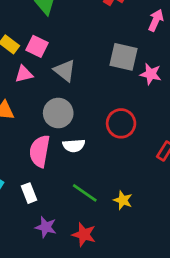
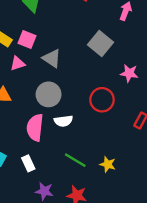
gray square: (123, 57) -> (100, 44), turned 30
pink star: (151, 74) -> (129, 73), moved

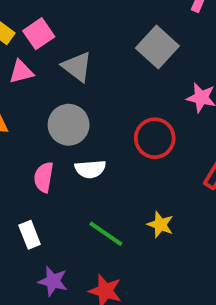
pink square: (27, 39) -> (39, 34), turned 30
pink semicircle: (35, 128) -> (44, 177), size x0.7
yellow star: (108, 164) -> (160, 225), moved

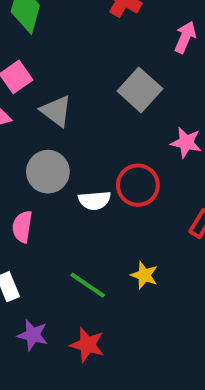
white semicircle: (90, 169) -> (95, 200), moved

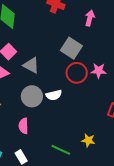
red circle: (138, 185) -> (77, 73), moved
white semicircle: (95, 200) -> (54, 95), moved

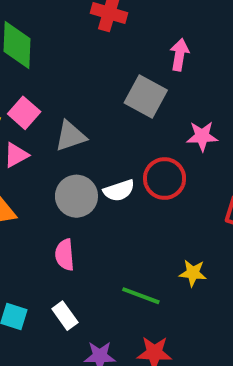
pink arrow: (90, 18) -> (179, 55), moved
gray triangle: (31, 65) -> (70, 136), turned -42
red circle: (77, 73) -> (165, 179), moved

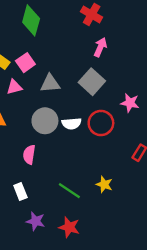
pink arrow: (179, 55) -> (100, 47), moved
gray square: (146, 97) -> (92, 82), moved

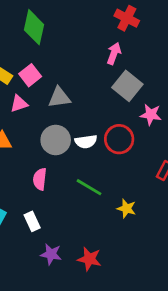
red cross: (92, 14) -> (127, 18), moved
gray square: (92, 82) -> (127, 86), moved
green line: (69, 191) -> (89, 187), moved

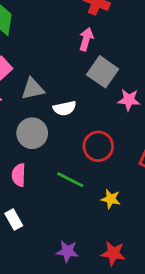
red circle: (119, 139) -> (98, 146), moved
white semicircle: (86, 142) -> (65, 108), moved
purple star: (51, 254) -> (67, 251), moved
red star: (89, 259) -> (113, 253), moved

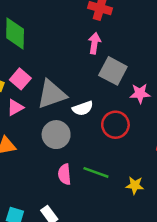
gray triangle: (33, 89) -> (52, 94), size x1.4
red circle: (98, 146) -> (115, 125), moved
pink semicircle: (19, 175) -> (64, 174), moved

